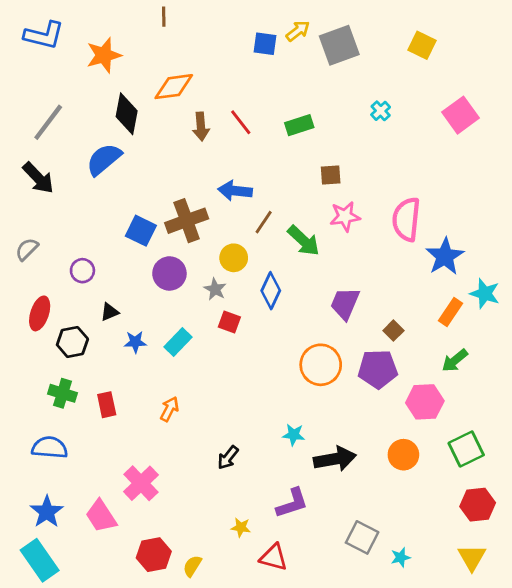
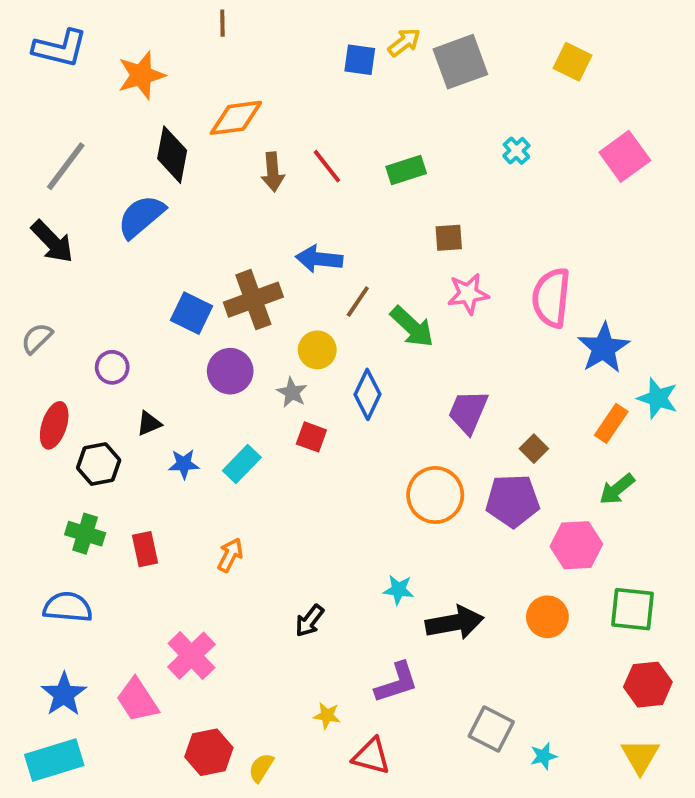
green square: (466, 449) -> (632, 609), turned 32
cyan rectangle: (40, 560) -> (54, 760), turned -72

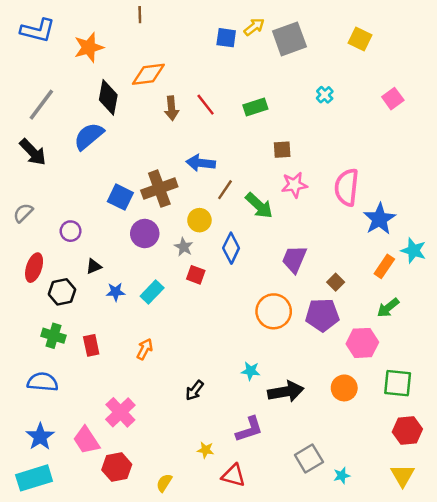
pink square: (625, 156) -> (393, 99), size x0.7
gray square: (491, 729) -> (309, 459), turned 32
red hexagon: (209, 752) -> (117, 467), moved

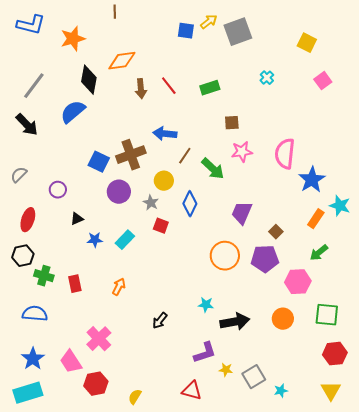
yellow square: (360, 39) -> (307, 43), moved
black hexagon: (62, 292) -> (23, 256), moved
yellow star: (206, 450) -> (226, 370), moved

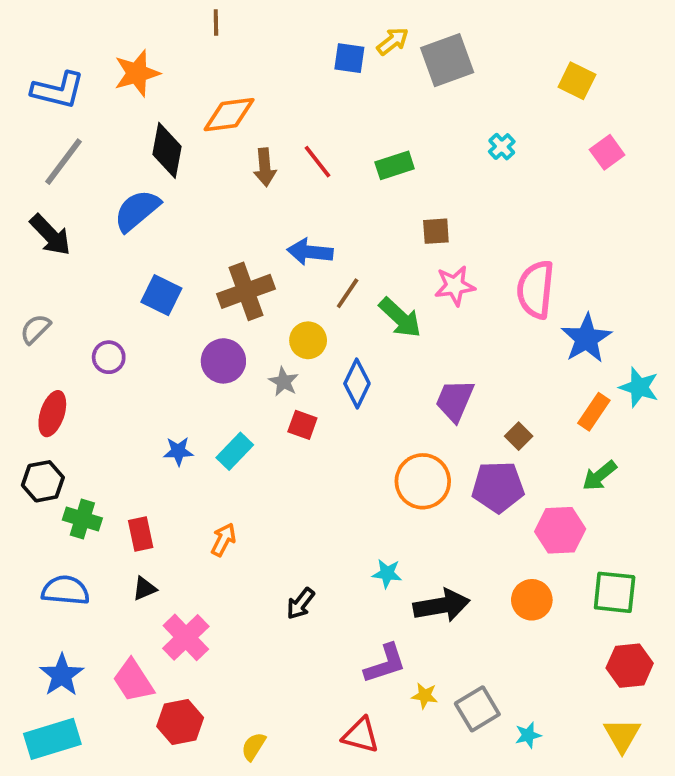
blue L-shape: (31, 25) -> (58, 90), moved
blue square: (99, 162) -> (161, 295), moved
black triangle: (77, 219) -> (144, 589), moved

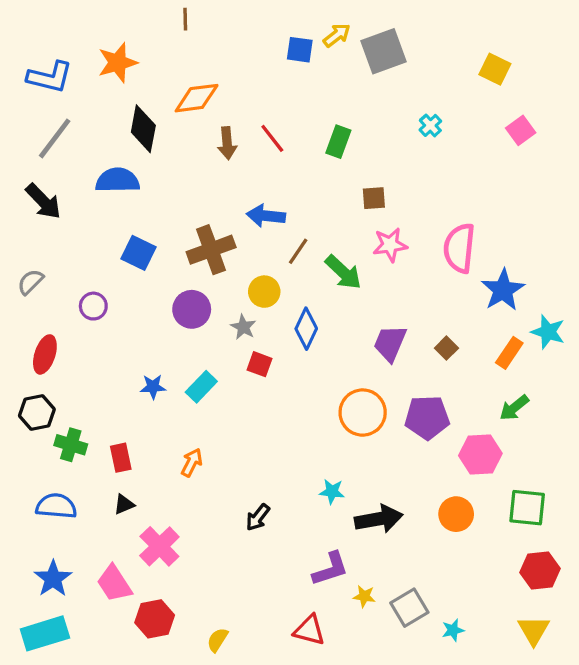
green rectangle: (395, 165) -> (338, 142), turned -52
blue semicircle: (137, 211) -> (118, 180), turned 39
brown square: (519, 436) -> (446, 348), moved

